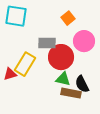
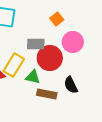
green triangle: (63, 79) -> (33, 77), moved
brown rectangle: (71, 93) -> (47, 94), moved

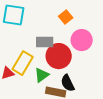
green triangle: (33, 77) -> (42, 75), turned -49
black semicircle: (71, 85) -> (68, 83), moved

